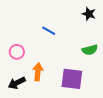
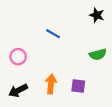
orange arrow: (38, 72) -> (51, 84), moved
purple square: (72, 79) -> (78, 86), size x0.6

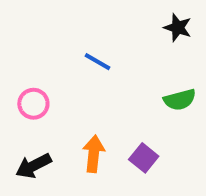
purple square: (78, 86) -> (144, 158), turned 32

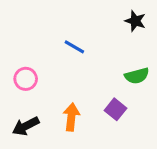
purple square: (144, 158) -> (116, 109), moved

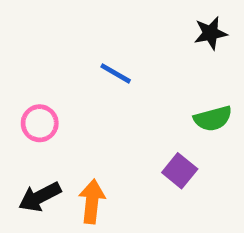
black star: (135, 21) -> (210, 33), turned -30
orange arrow: (71, 117) -> (92, 202), moved

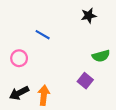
black star: (210, 33) -> (89, 16), moved
blue line: (116, 73) -> (43, 35), moved

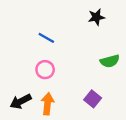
pink circle: (19, 58) -> (45, 70), moved
purple square: (85, 81) -> (93, 99), moved

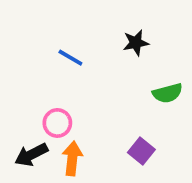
black star: (96, 17) -> (136, 43), moved
pink circle: (45, 70) -> (57, 123), moved

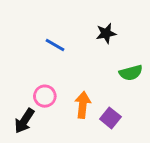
black arrow: (31, 155) -> (24, 121), turned -30
orange arrow: (72, 158) -> (83, 105), moved

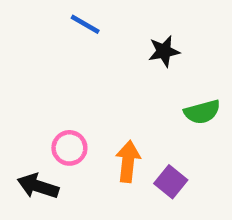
blue line: (55, 45) -> (85, 24), moved
black arrow: (24, 121) -> (38, 186), turned 75

